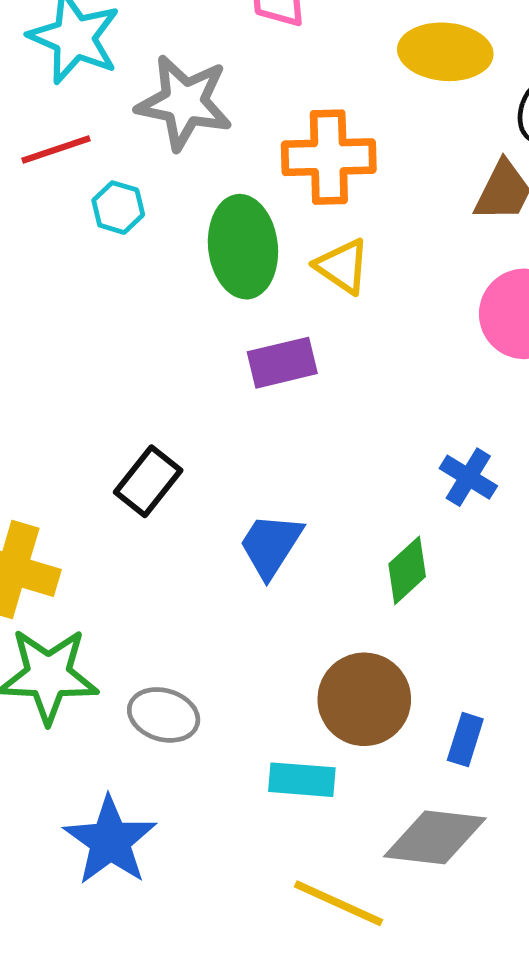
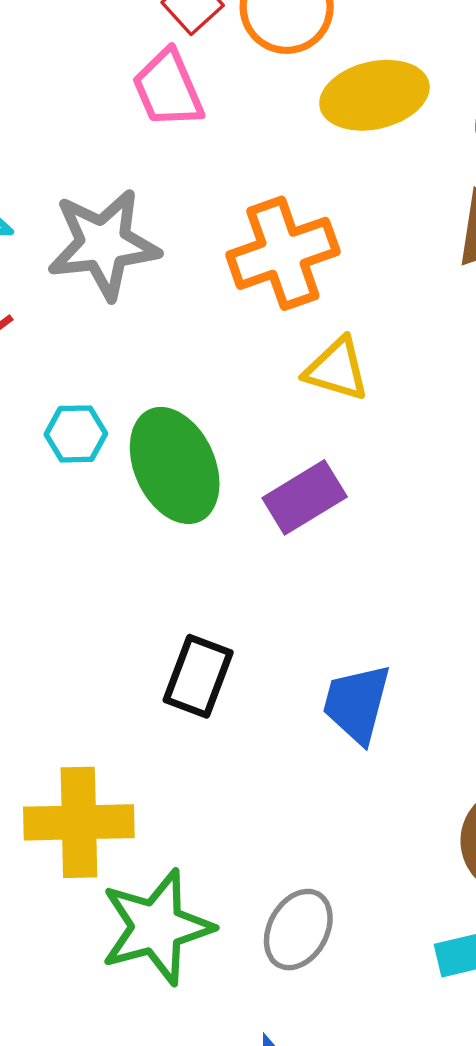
cyan hexagon: (118, 208) -> (76, 434), moved
green ellipse: (243, 247) -> (175, 465), moved
gray ellipse: (164, 715) -> (298, 930), turned -60

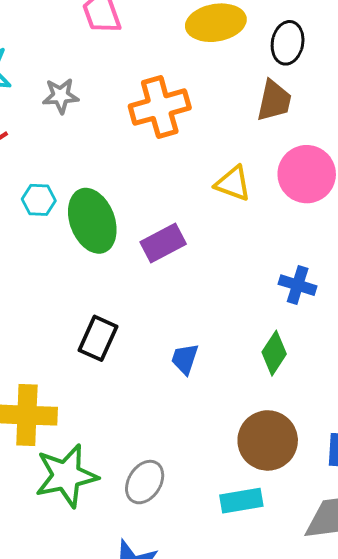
gray star: (103, 244) -> (61, 96), size x0.6
yellow triangle: (337, 369) -> (233, 184), moved
blue trapezoid: (357, 704) -> (185, 359), size x0.7

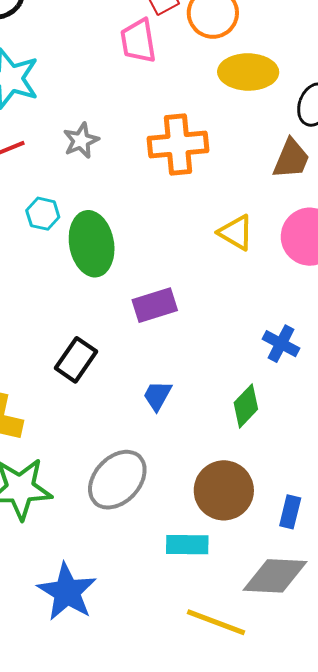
gray star: (61, 96) -> (81, 141), moved, turned -30
purple rectangle: (163, 243) -> (155, 305), moved
gray ellipse: (145, 482) -> (117, 480), moved, size x1.4

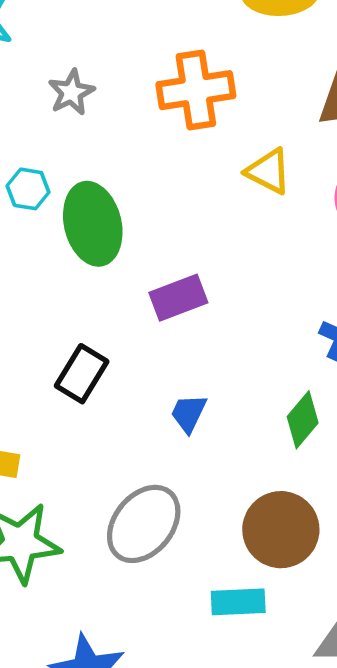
yellow triangle: (236, 233) -> (268, 171), moved

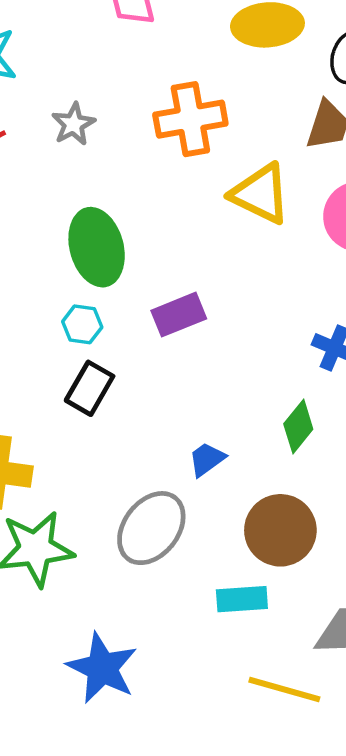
yellow triangle: (268, 171) -> (261, 194), size x1.4
cyan hexagon: (28, 189) -> (82, 324), moved
blue trapezoid: (189, 413) -> (207, 459), moved, turned 30

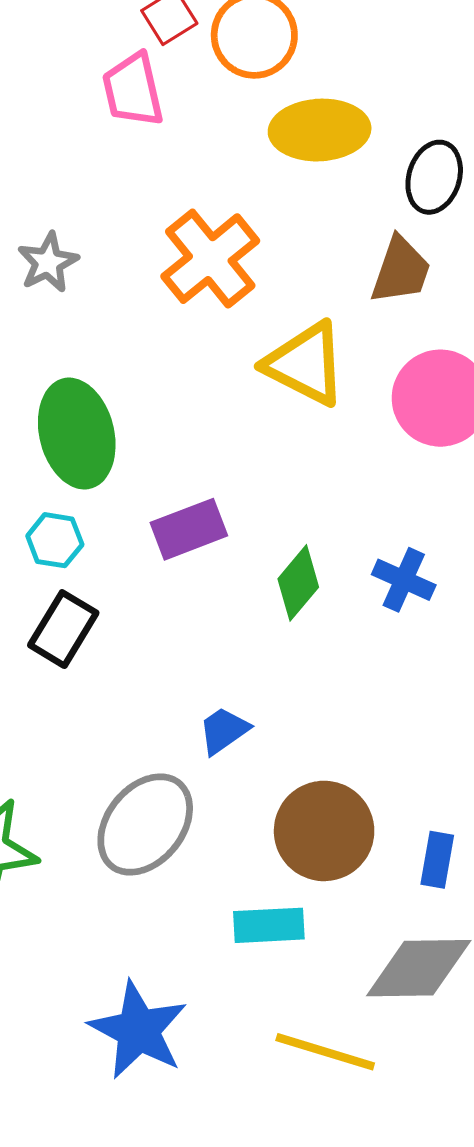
orange cross: (190, 119) -> (210, 259), turned -30
green diamond: (298, 427) -> (298, 583), moved
blue star: (102, 668) -> (138, 1030), moved

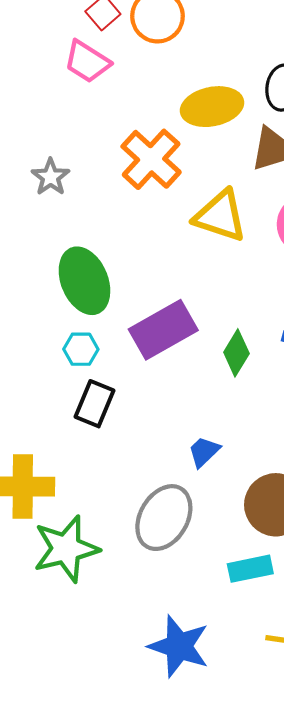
pink trapezoid: (133, 90) -> (87, 62), turned -36
yellow ellipse: (320, 130) -> (212, 107), moved
purple rectangle: (189, 529) -> (163, 330), size x1.4

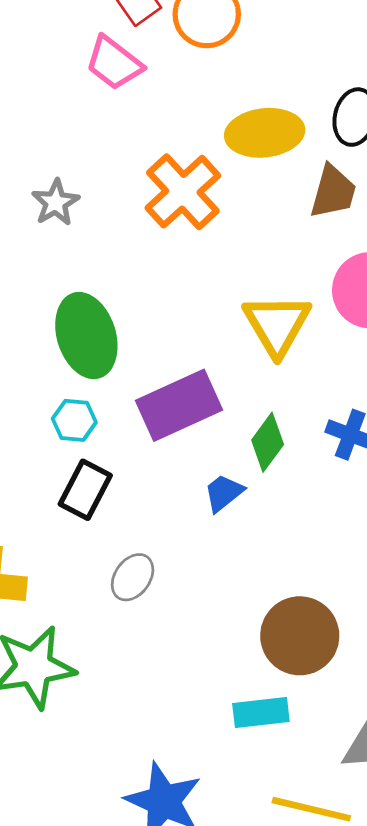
yellow triangle: (220, 216) -> (277, 325), moved, turned 36
blue trapezoid: (204, 452) -> (224, 493), moved
gray ellipse: (164, 518) -> (133, 577), moved, size x0.6

